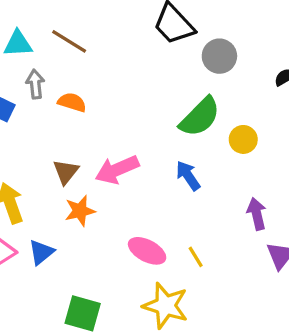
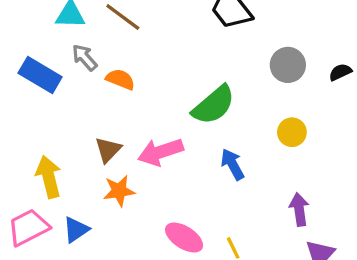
gray circle: (219, 56) -> (288, 65), moved
gray arrow: (35, 84) -> (85, 58), turned -40
green semicircle: (200, 117) -> (214, 105), moved

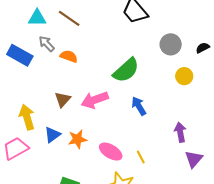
yellow circle: (292, 132) -> (184, 76), moved
orange star: (119, 191) -> (77, 139), moved
blue triangle: (76, 230) -> (52, 135), moved

